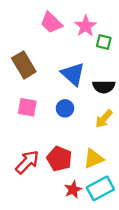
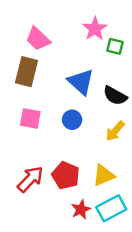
pink trapezoid: (51, 23) -> (38, 39), moved
brown rectangle: (24, 65) -> (27, 72), turned 45
black semicircle: (104, 87) -> (115, 96), turned 30

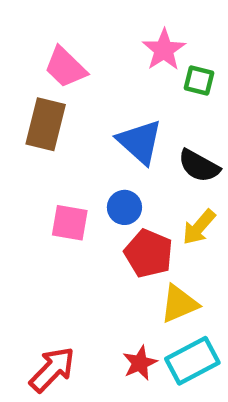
pink square: (30, 118) -> (70, 223), moved
red pentagon: (66, 175) -> (149, 253), moved
red arrow: (30, 179) -> (52, 369), moved

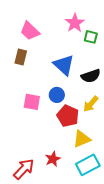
brown rectangle: (46, 124) -> (21, 57), size x0.7
black semicircle: (199, 166) -> (91, 76), turned -48
red star: (140, 363) -> (53, 159), moved

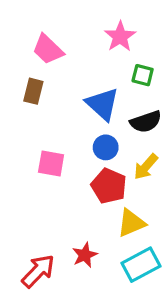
green square: (91, 37) -> (143, 75), moved
blue circle: (57, 95) -> (106, 147), moved

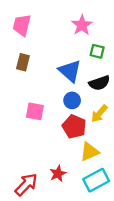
pink trapezoid: (48, 49) -> (22, 25), moved, turned 60

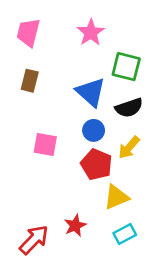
pink star: (82, 25) -> (91, 32), moved
green square: (97, 51) -> (126, 67), size x1.5
cyan rectangle: (96, 180) -> (125, 234), size x0.7

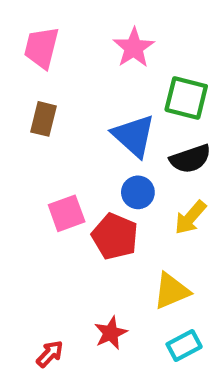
pink square: (45, 145) -> (67, 213), turned -30
red pentagon: (96, 164) -> (115, 236), moved
red arrow: (34, 240) -> (50, 354), size x0.6

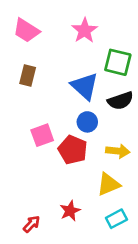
pink trapezoid: (41, 48) -> (26, 30), turned -72
yellow arrow: (190, 218) -> (118, 151), moved, turned -125

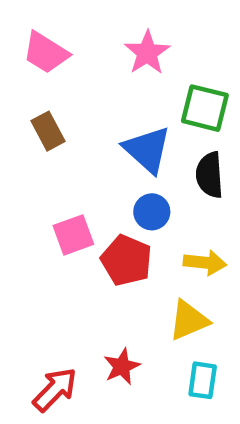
brown rectangle: (28, 76) -> (48, 131), turned -42
black semicircle: (120, 101) -> (209, 175), turned 105
cyan rectangle: (116, 219) -> (203, 380), turned -54
red arrow: (32, 224) -> (55, 390), size x1.5

